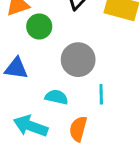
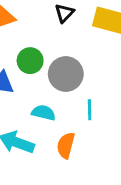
green circle: (39, 26) -> (30, 61), moved

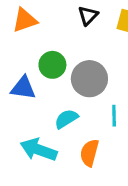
cyan semicircle: (43, 113) -> (66, 119), turned -45

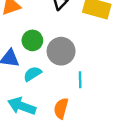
cyan semicircle: (66, 119) -> (32, 74), moved

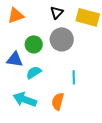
gray circle: (61, 51) -> (62, 39), moved

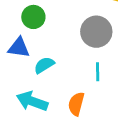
gray circle: (62, 39) -> (96, 32), moved
green circle: (34, 44) -> (33, 17), moved

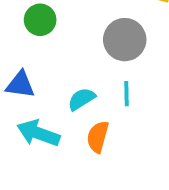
blue triangle: (19, 48) -> (20, 85), moved
cyan semicircle: (44, 65) -> (82, 99), moved

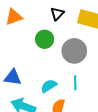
green circle: (40, 20) -> (45, 39), moved

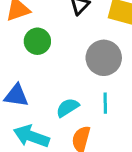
green circle: (45, 39) -> (37, 41), moved

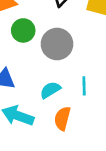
gray circle: (104, 58) -> (57, 44), moved

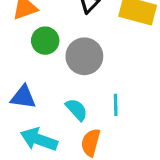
cyan semicircle: (50, 90) -> (77, 110), turned 80

